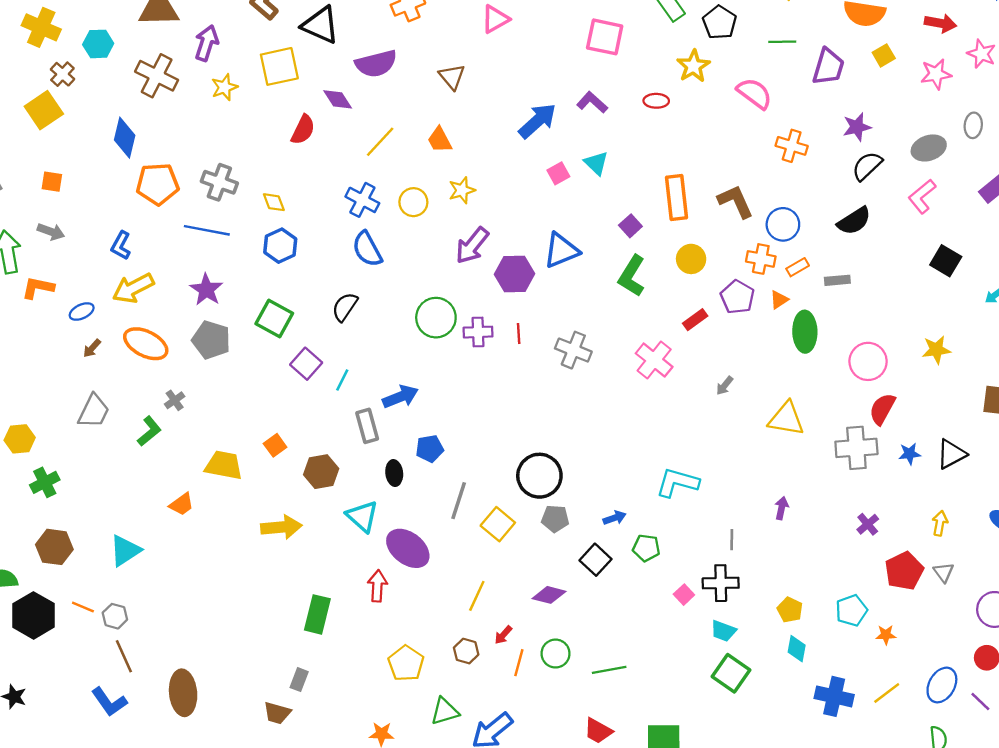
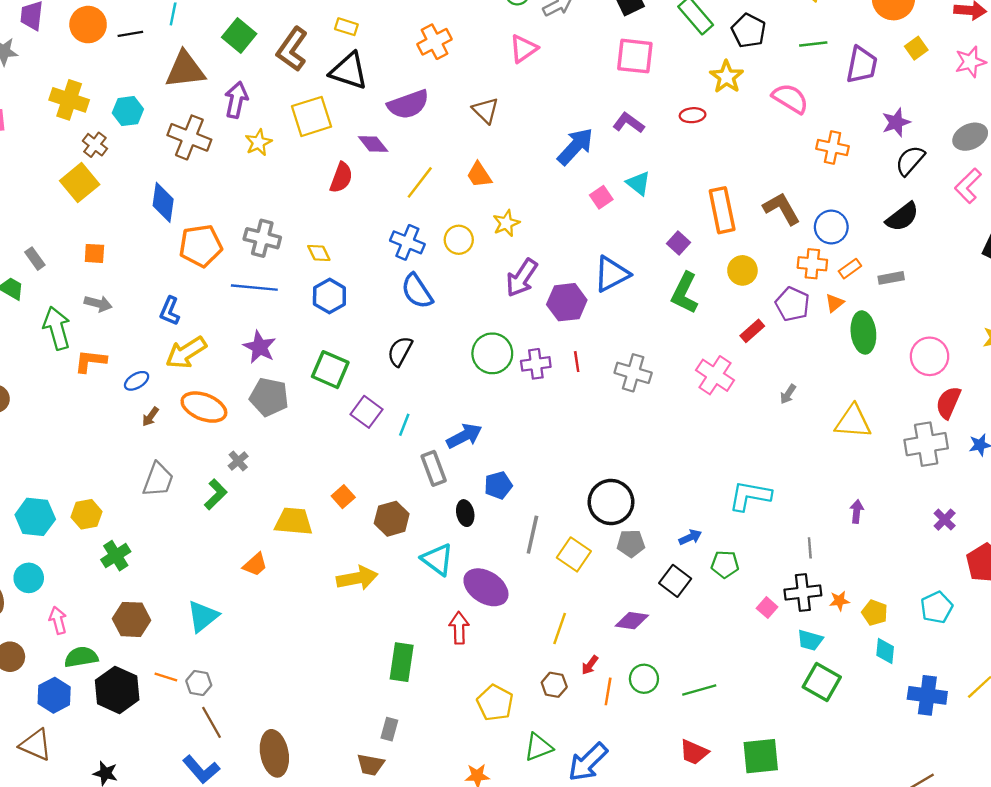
orange star: (886, 635) -> (839, 601), moved

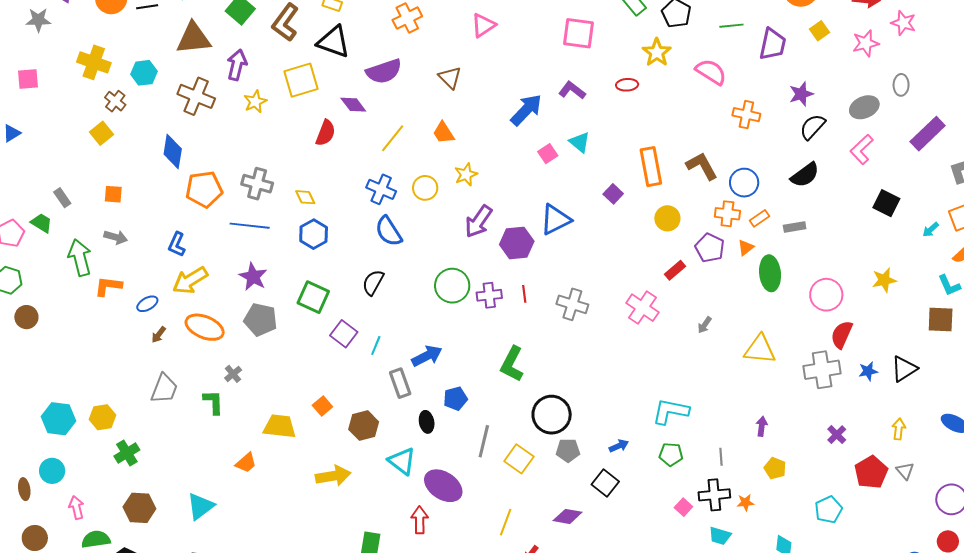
yellow square: (80, 183) -> (102, 133), size x0.7
green L-shape: (685, 293) -> (512, 364), moved
green L-shape: (216, 494) -> (213, 402), turned -48
green pentagon: (725, 564) -> (671, 454), moved
yellow pentagon: (875, 613) -> (775, 468), moved

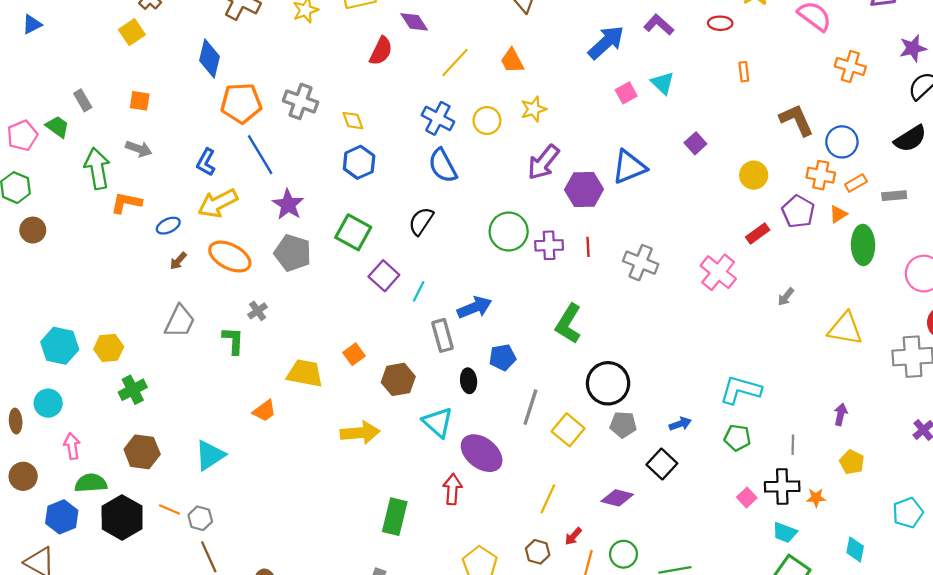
orange rectangle: (651, 167) -> (744, 72), moved, size x0.5
blue line: (250, 226) -> (260, 155), moved, turned 48

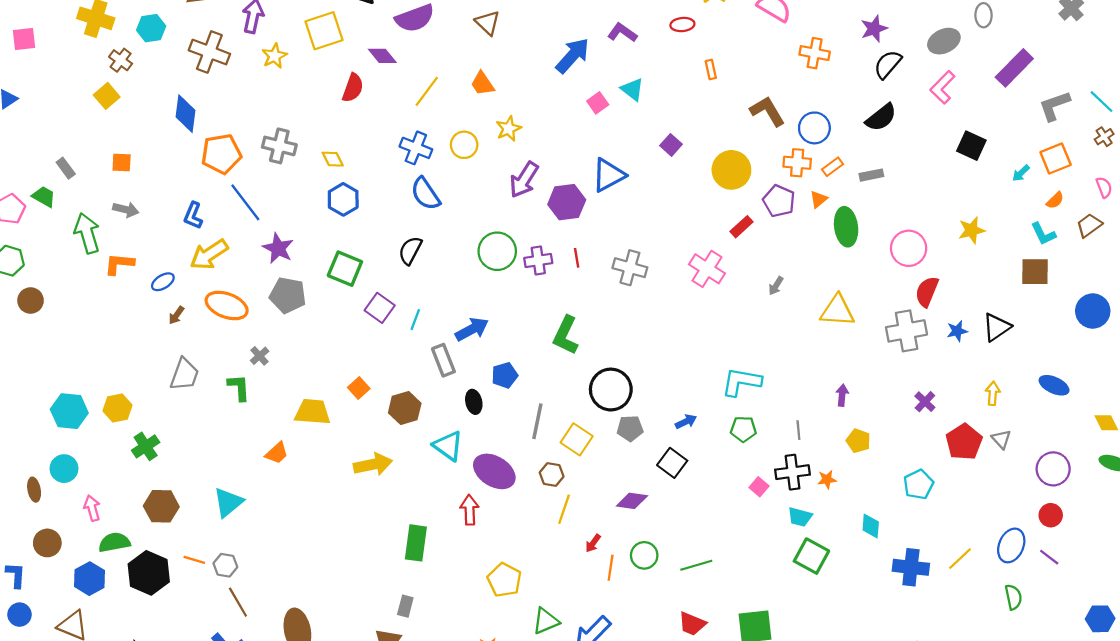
yellow circle: (754, 175) -> (731, 170), size x1.4
brown hexagon: (538, 552) -> (552, 475), moved

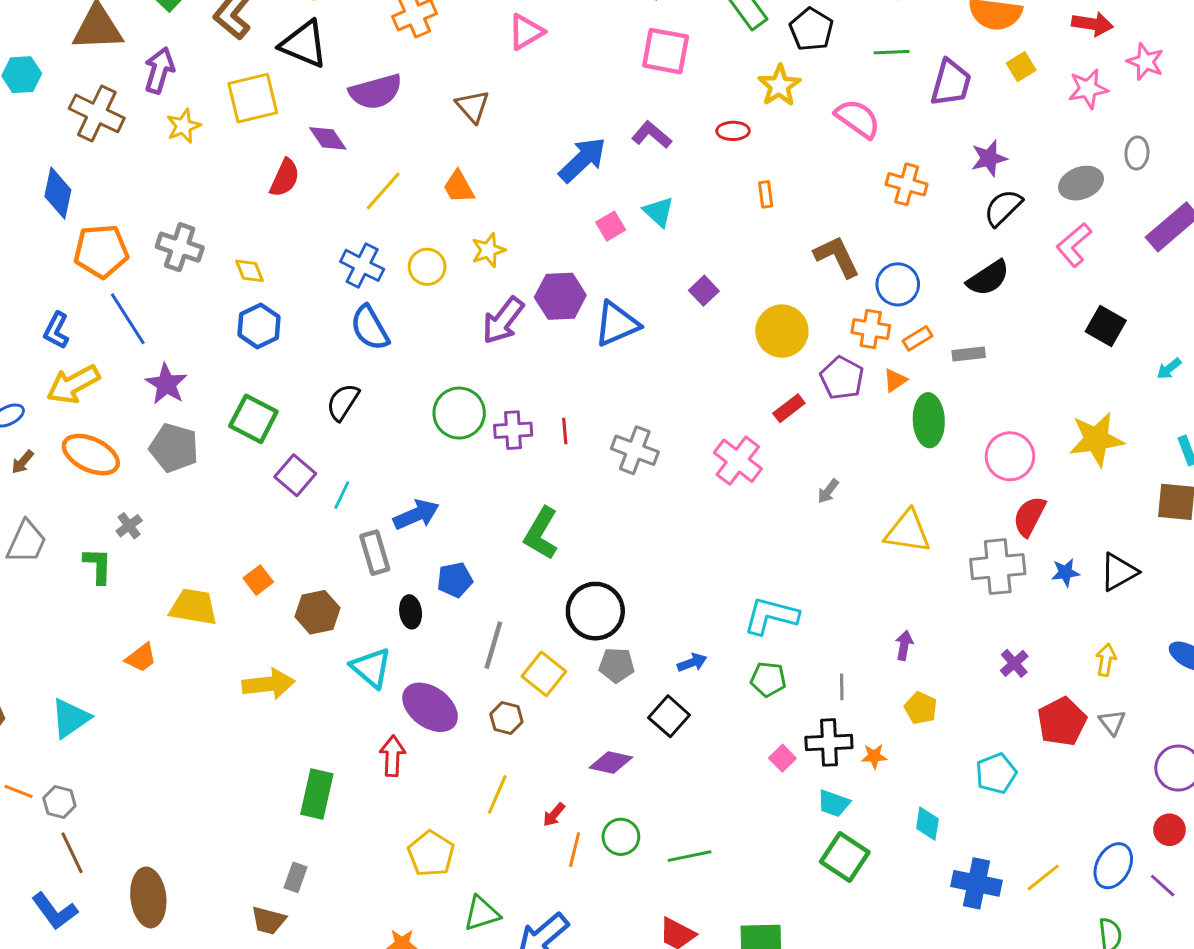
purple hexagon: (567, 202) -> (560, 296), moved
yellow star: (972, 230) -> (1096, 439), size x1.5
yellow line: (564, 509) -> (497, 794), moved

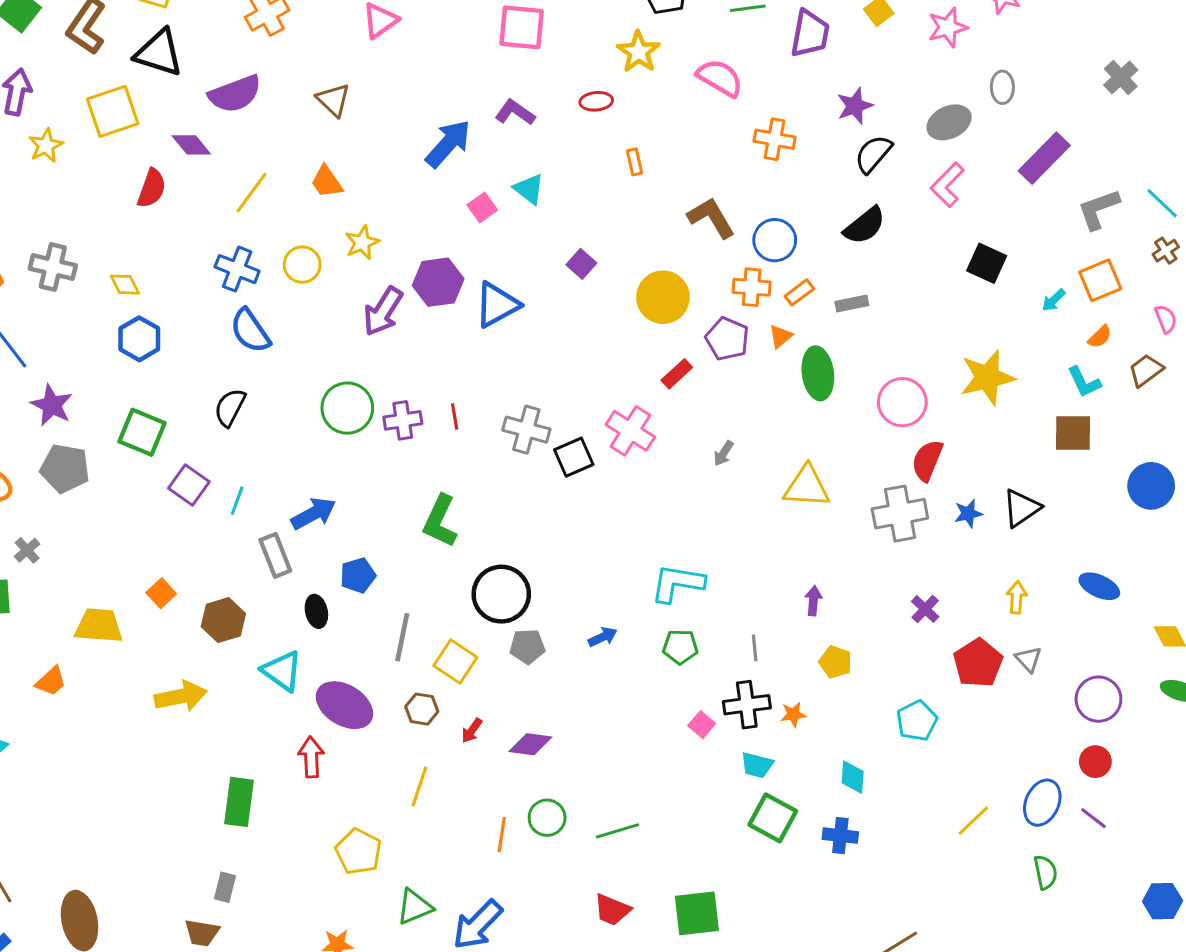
black square: (669, 716) -> (574, 457), moved, turned 30
red arrow: (554, 815) -> (472, 731), moved
blue cross: (977, 883) -> (840, 836), moved, size x0.7

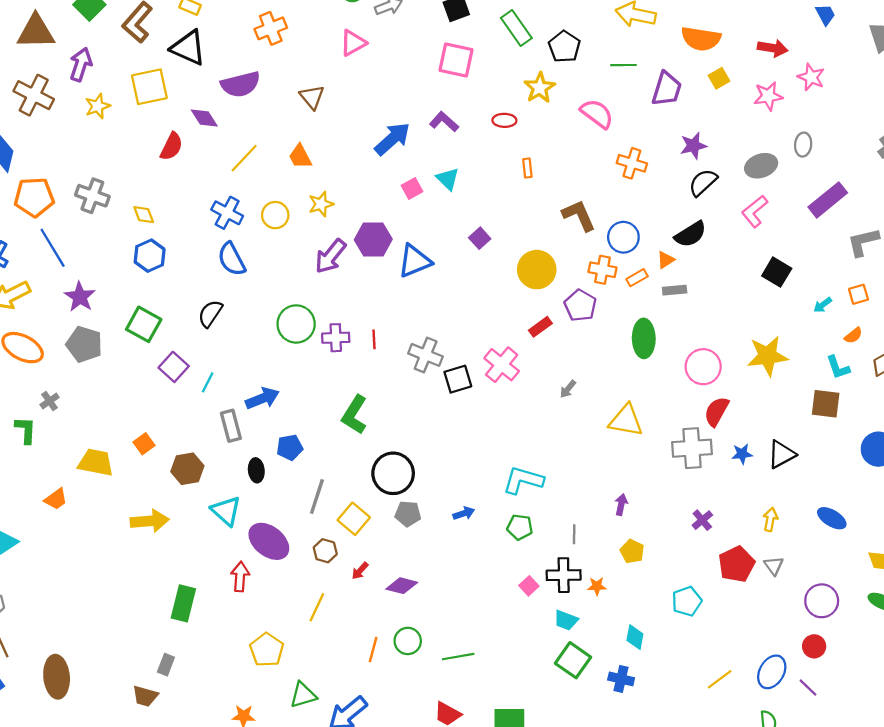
orange square: (1100, 280) -> (858, 294), size x0.7
orange triangle: (781, 336) -> (666, 260), moved

